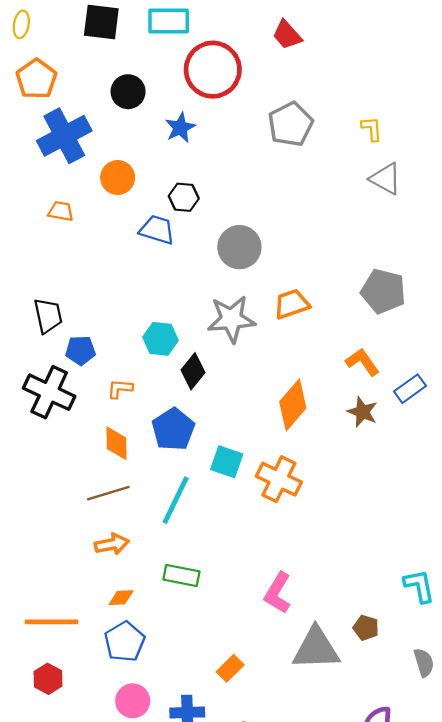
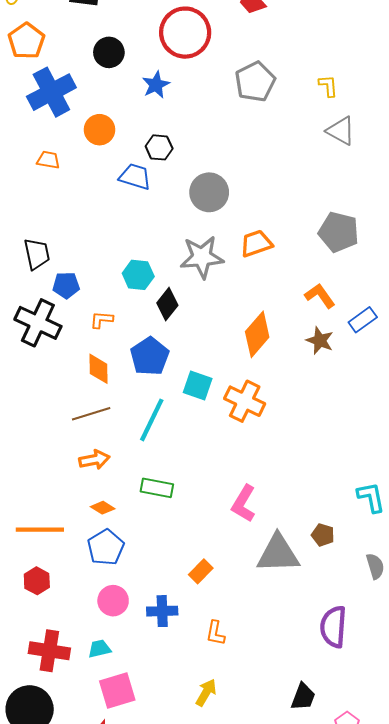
orange diamond: (121, 598) -> (103, 508), turned 35

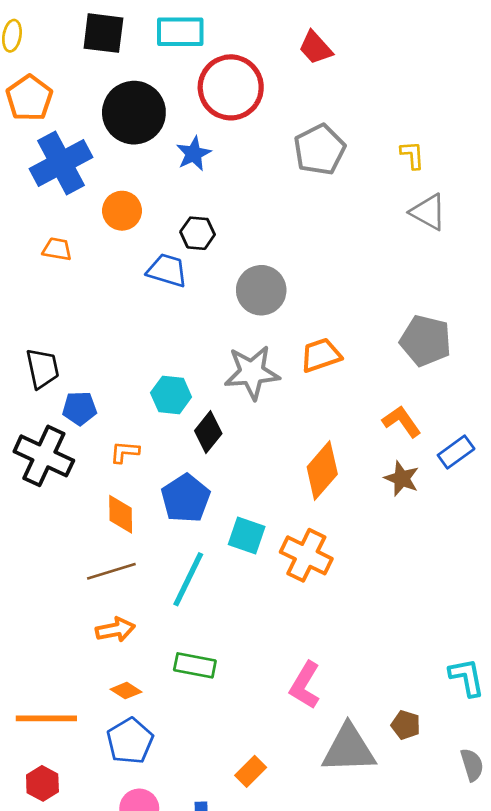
black circle: (109, 52) -> (134, 113), size x1.6

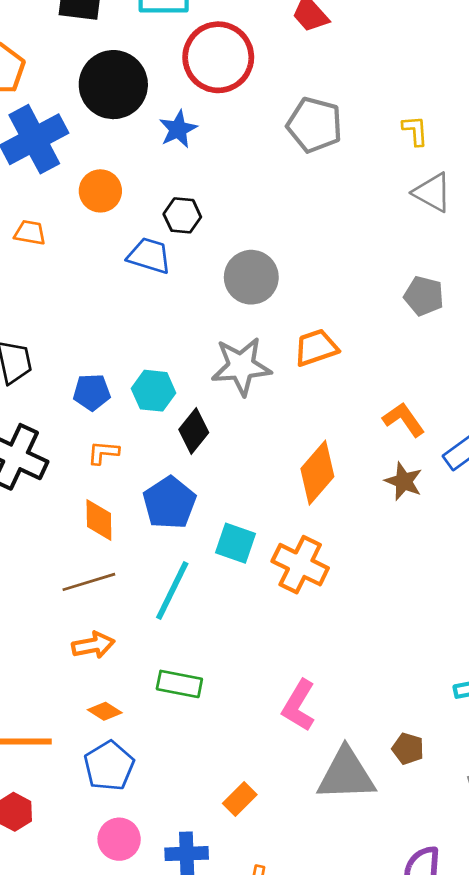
gray pentagon: (320, 150) -> (315, 125), turned -30
gray pentagon: (426, 341) -> (424, 296), moved, size x0.7
blue pentagon: (80, 408) -> (92, 392), moved

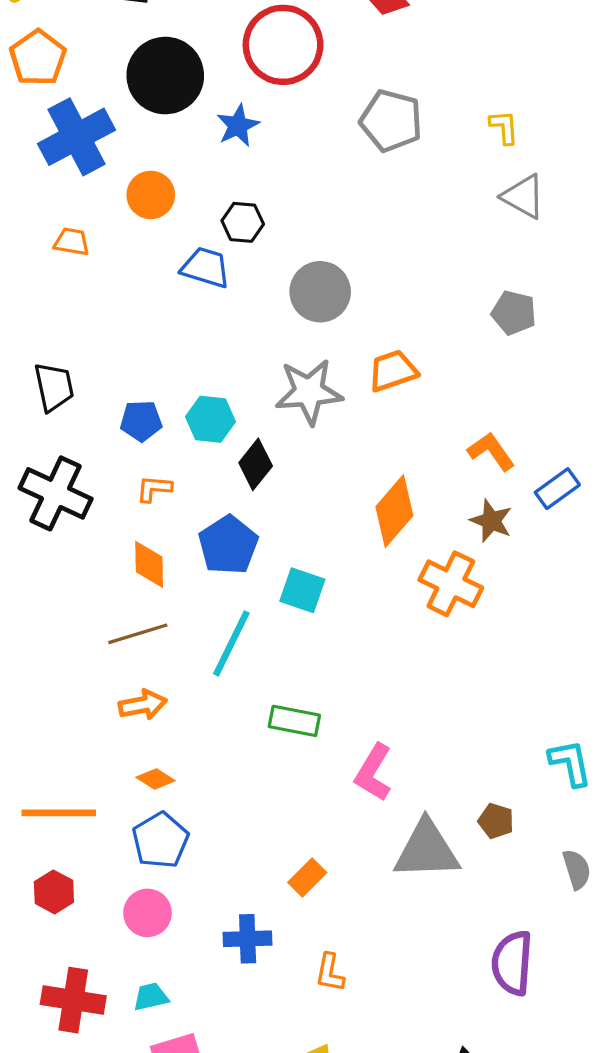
orange cross: (300, 565) -> (451, 584), moved
green rectangle: (179, 684) -> (294, 721), moved
pink circle: (119, 839) -> (148, 913), moved

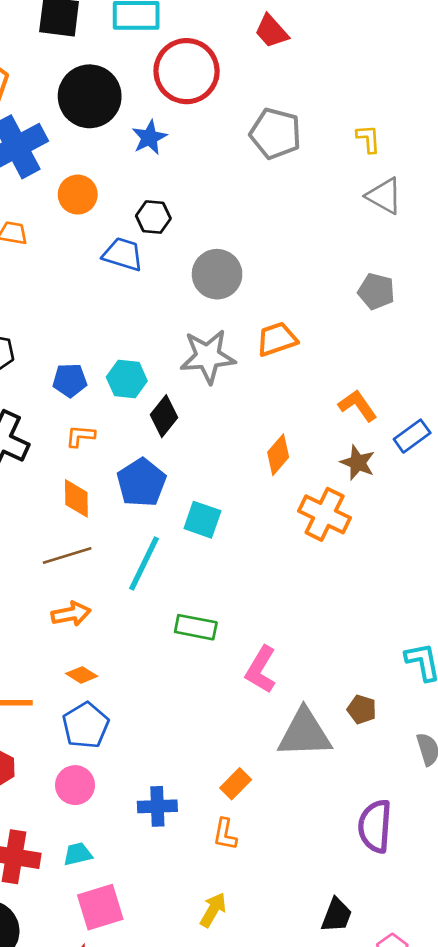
orange diamond: (394, 511) -> (278, 455), size x0.7
orange rectangle: (307, 877) -> (236, 784), moved

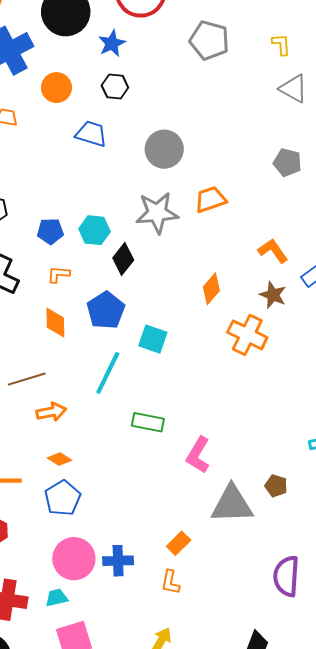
black hexagon: (153, 217) -> (115, 87), moved
brown line: (67, 556) -> (27, 379), moved
pink circle: (75, 785) -> (74, 559), moved, size x1.4

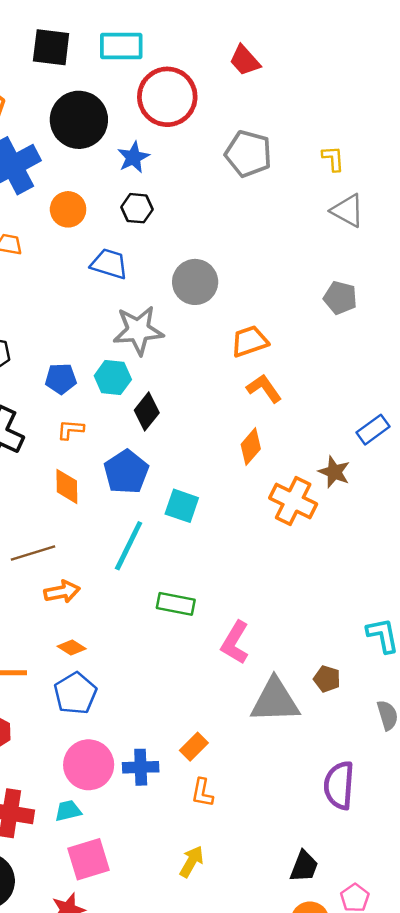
gray star: (157, 213) -> (138, 330), moved
orange L-shape: (273, 251) -> (264, 388), moved
brown star: (273, 295) -> (334, 472), moved
orange rectangle: (179, 543) -> (194, 747), moved

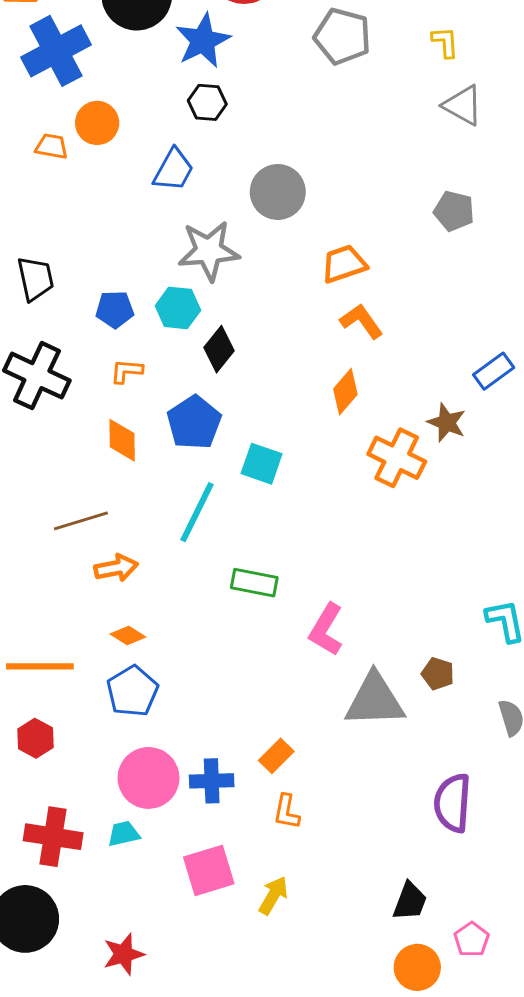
blue star: (133, 157) -> (203, 41), size x1.4
orange circle: (68, 209) -> (97, 123), moved
blue trapezoid: (109, 264) -> (173, 170), turned 102
pink square: (89, 859) -> (209, 870), moved

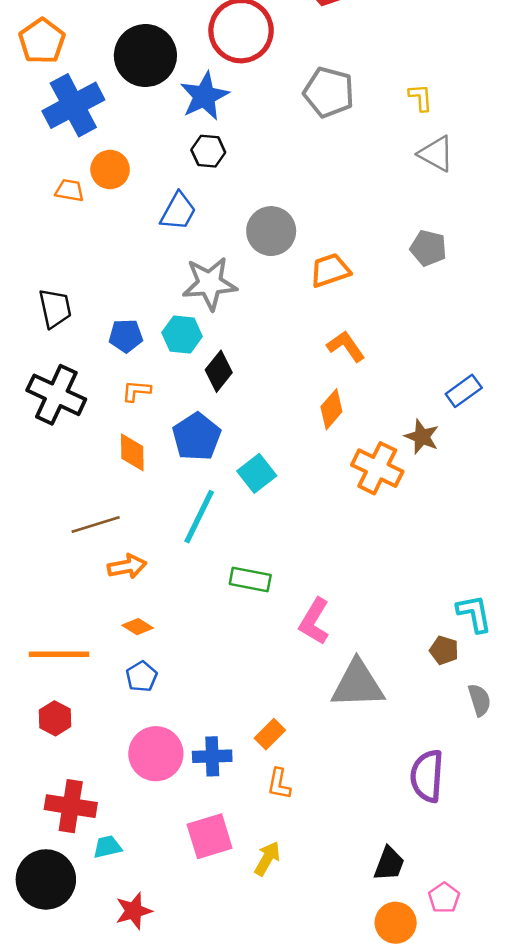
orange trapezoid: (344, 264) -> (330, 270), moved
cyan square: (262, 464) -> (257, 473), turned 33
brown pentagon: (438, 674) -> (444, 650), moved
blue pentagon: (132, 691) -> (141, 676), size x0.7
cyan trapezoid: (124, 834) -> (107, 847), moved

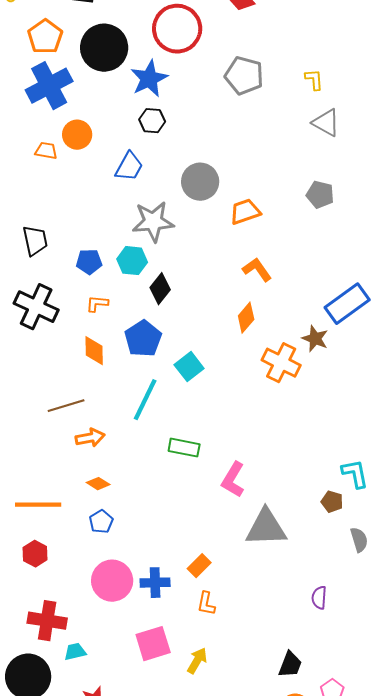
orange pentagon: (42, 41) -> (45, 37), moved
blue rectangle: (464, 391) -> (347, 304), size x1.6
purple semicircle: (427, 776) -> (319, 598), size x0.6

